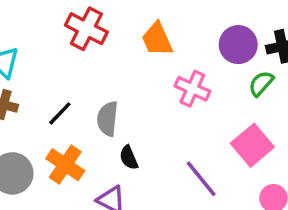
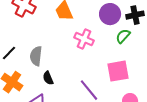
pink square: (252, 145) -> (118, 71), turned 30

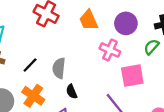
purple circle: (110, 14) -> (126, 23), moved
pink square: (118, 71) -> (132, 76), moved

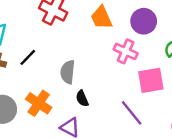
black line: (30, 65) -> (28, 57), moved

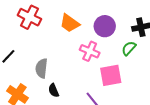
orange trapezoid: (101, 18) -> (70, 23), turned -30

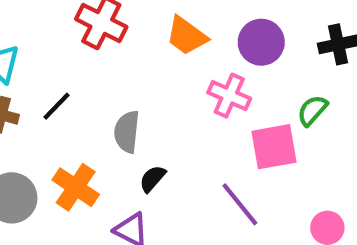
green semicircle: (129, 48) -> (312, 110), moved
black semicircle: (54, 90) -> (152, 179), turned 64

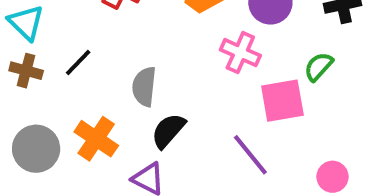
black semicircle: (152, 179) -> (168, 131), size x1.4

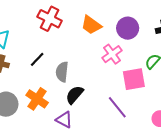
pink cross: (240, 53) -> (112, 54), turned 30
black line: (78, 63) -> (37, 59), moved

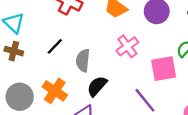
pink cross: (112, 54) -> (127, 46), moved

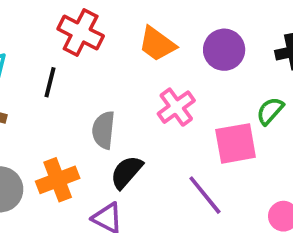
black line: (55, 46) -> (50, 82), moved, turned -30
orange cross: (55, 91) -> (58, 180), turned 35

